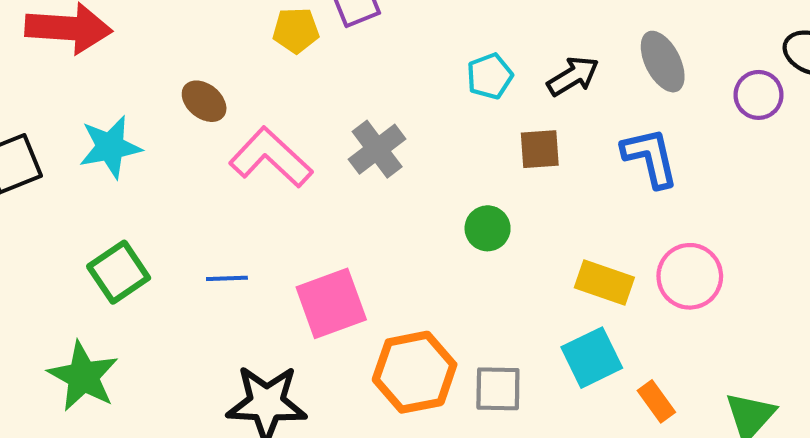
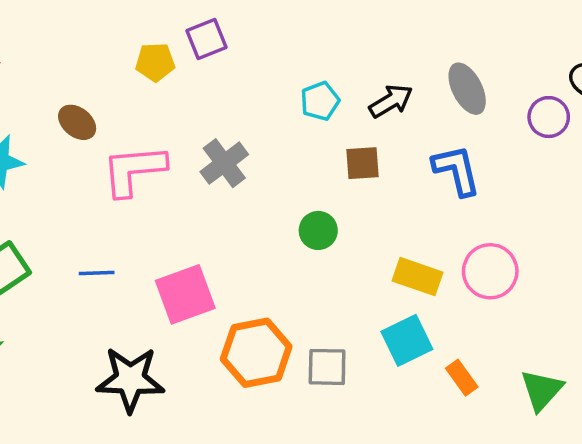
pink L-shape: (271, 157) -> (134, 170), turned -48

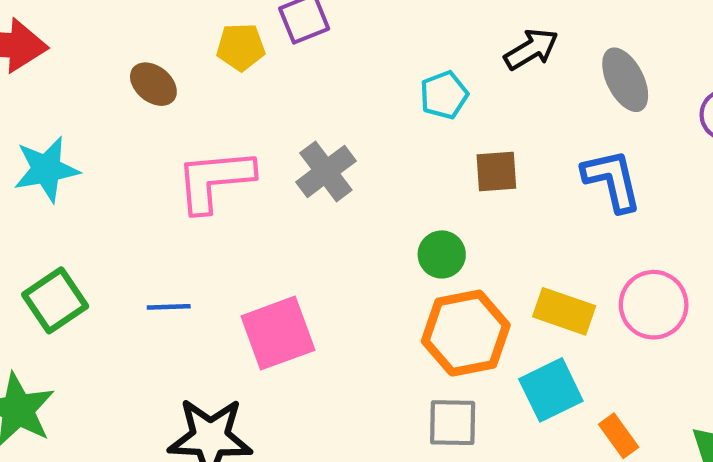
black arrow: (391, 101) -> (531, 49), moved
brown ellipse: (77, 122) -> (153, 84), moved
orange hexagon: (256, 353) -> (466, 333), moved

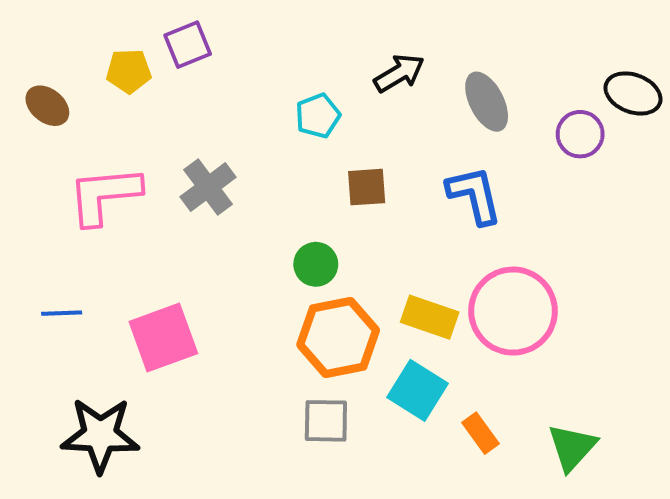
pink circle: (654, 305) -> (513, 311), size x1.4
cyan square: (551, 390) -> (417, 390), turned -32

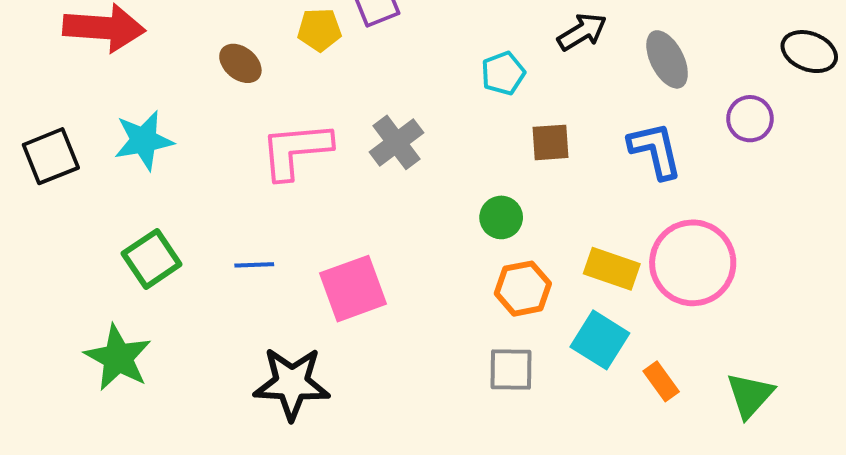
purple circle: (580, 134) -> (750, 119), moved
orange hexagon: (338, 337) -> (523, 289), size x0.7

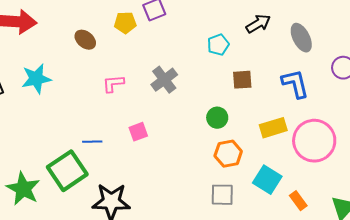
pink L-shape: (296, 150) -> (113, 84), size x0.6
green square: (152, 259) -> (67, 171), moved, size x1.4
yellow rectangle: (612, 269) -> (273, 128), moved, turned -36
pink square: (353, 289) -> (138, 132), moved, size x0.6

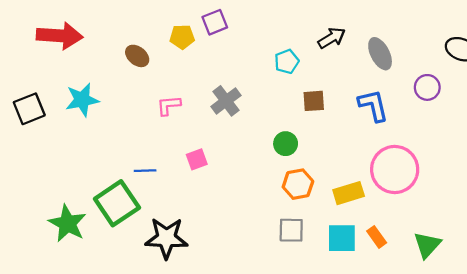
yellow rectangle: (273, 128) -> (349, 193), moved
cyan square: (267, 180) -> (342, 238), moved, turned -32

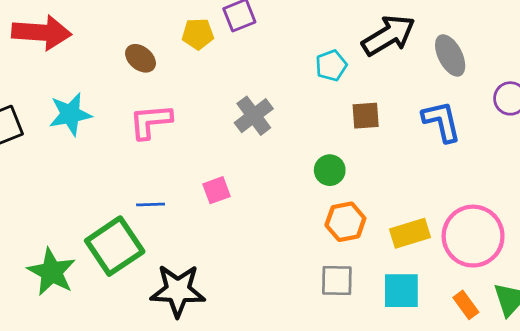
black arrow: (332, 38) -> (388, 35), size x1.5
pink L-shape: (169, 105) -> (151, 121), moved, size x1.4
pink circle: (395, 169) -> (473, 236), moved
orange rectangle: (377, 237) -> (466, 305), moved

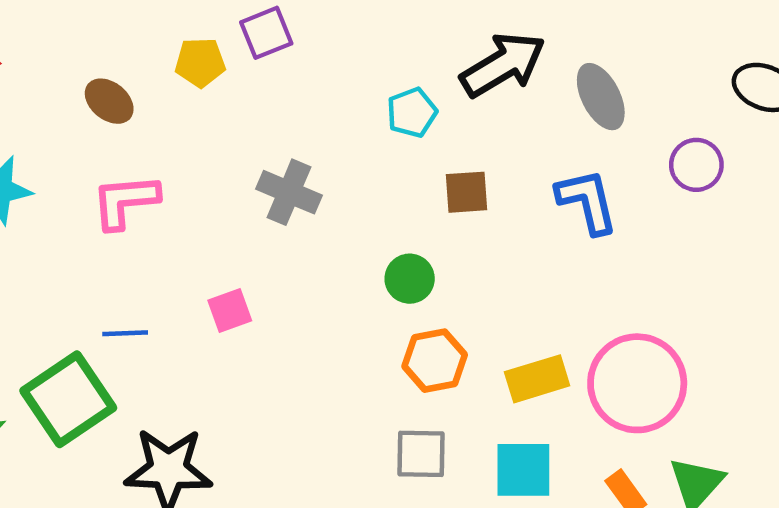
gray cross: (254, 116) -> (289, 192), turned -30

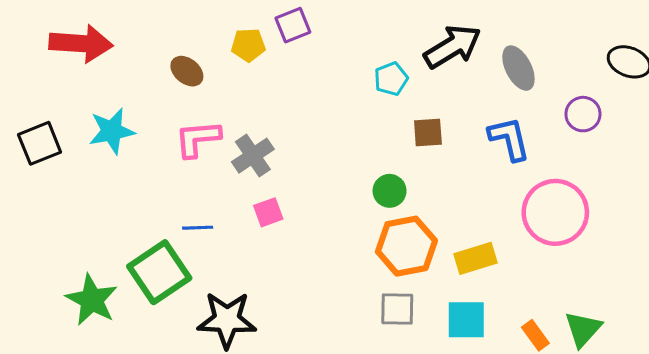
gray cross: (289, 192) -> (253, 156), moved, turned 33
orange hexagon: (435, 361) -> (406, 246), size x1.4
pink circle: (637, 383) -> (555, 212), moved

